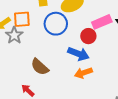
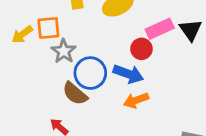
blue circle: (56, 24) -> (90, 73), moved
gray star: (14, 35) -> (64, 51), moved

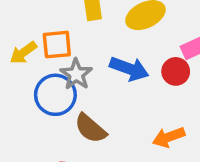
blue circle: (90, 73) -> (55, 95), moved
blue arrow: (128, 74) -> (129, 69), moved

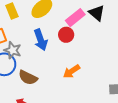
blue arrow: (129, 69) -> (41, 40), turned 65

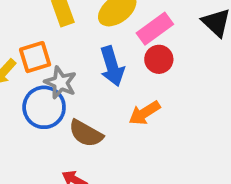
pink rectangle: (75, 18) -> (155, 29), moved
orange arrow: (72, 71) -> (144, 113), moved

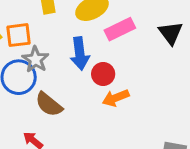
red circle: (159, 59) -> (103, 74), moved
orange arrow: (144, 113) -> (116, 98), moved

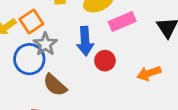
orange square: (19, 35) -> (31, 22), turned -30
orange arrow: (116, 98) -> (149, 73), moved

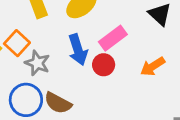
pink rectangle: (122, 21) -> (113, 38), moved
blue circle: (29, 59) -> (26, 100), moved

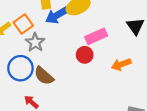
blue arrow: (78, 50) -> (57, 15), moved, turned 65

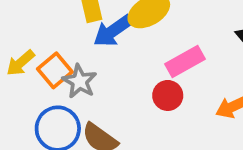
orange square: (23, 24) -> (55, 70), moved

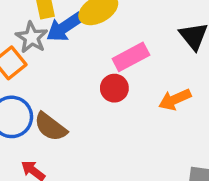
gray star: (80, 81) -> (32, 37), moved

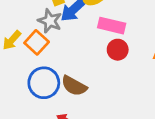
pink rectangle: (131, 57) -> (112, 26), moved, turned 50

